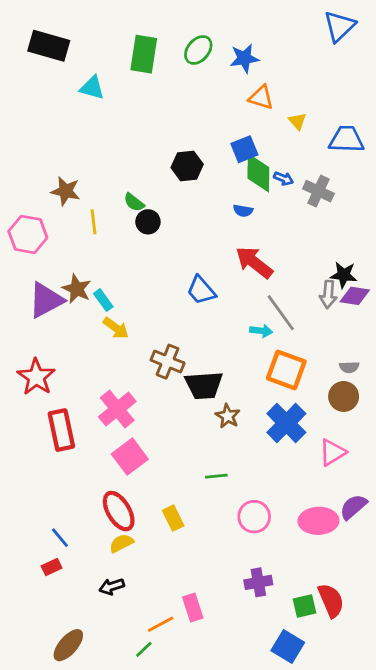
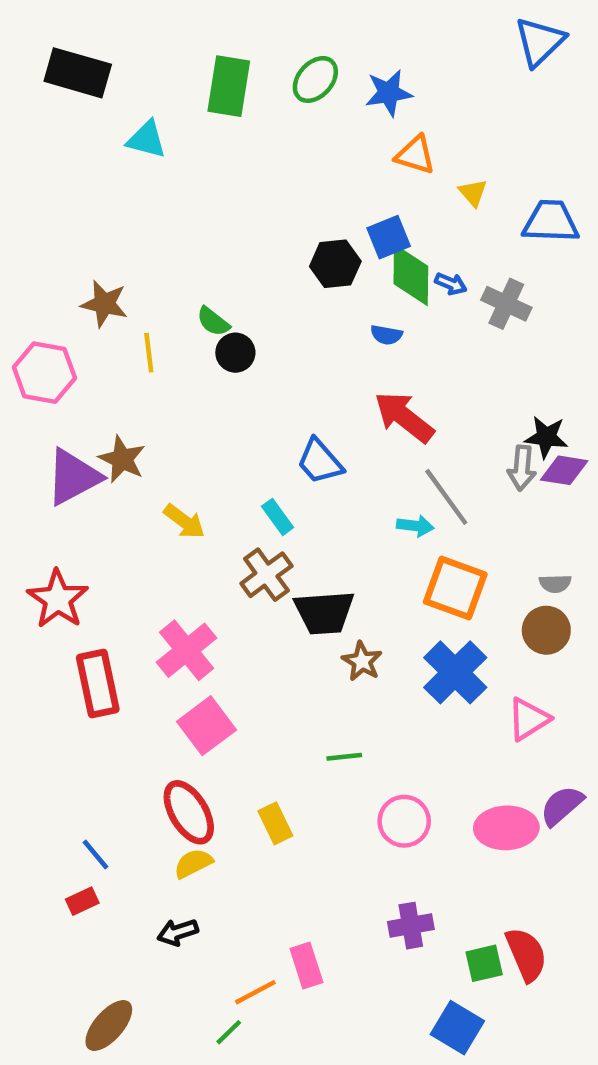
black hexagon: (187, 166) -> (335, 264), moved
cyan rectangle: (103, 300) -> (278, 517), moved
brown cross: (168, 362) -> (266, 575), turned 32

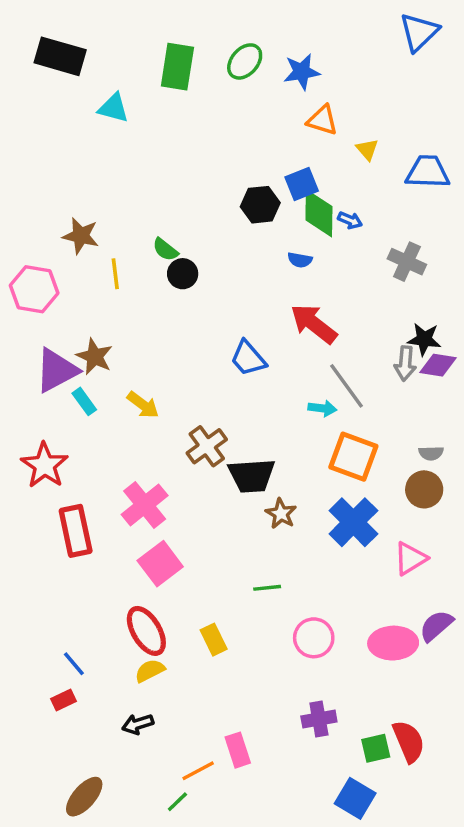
gray cross: (506, 304) -> (407, 262), moved
cyan rectangle: (278, 517) -> (84, 401), moved

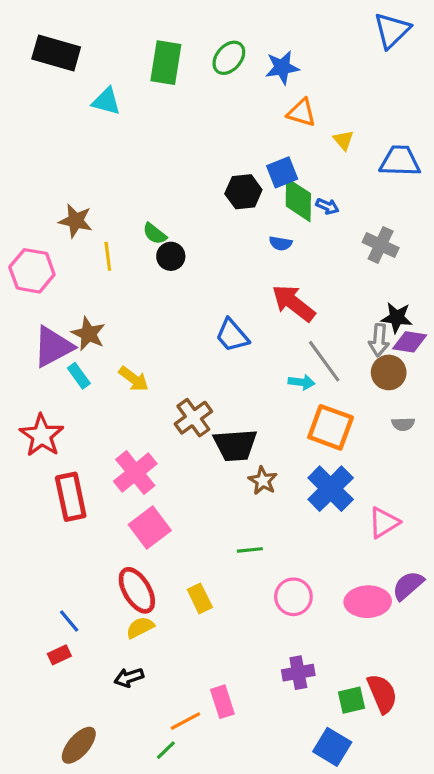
brown circle: (424, 489) -> (389, 372), moved

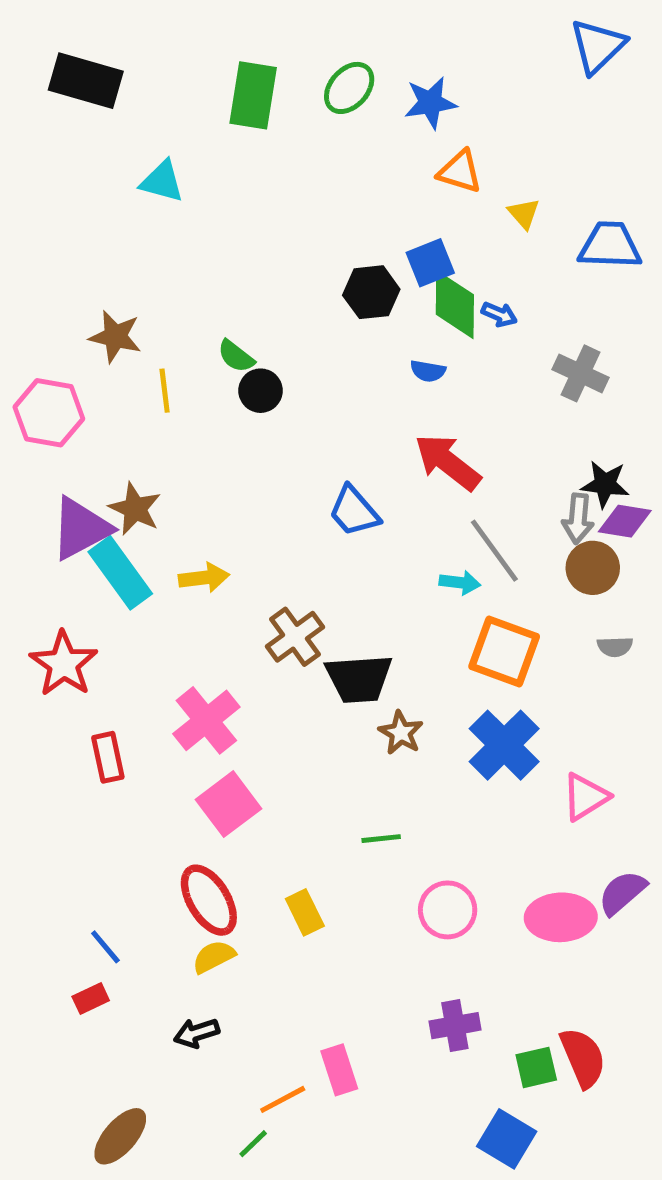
cyan triangle: (106, 101) -> (162, 181), moved
cyan rectangle: (79, 376) -> (120, 573), size x1.8
yellow arrow: (134, 379) -> (204, 578), turned -44
red rectangle: (71, 497) -> (108, 757), size x0.7

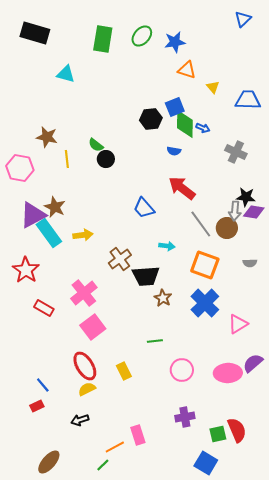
blue triangle: (598, 46) -> (243, 19), size x0.7
brown circle: (593, 568) -> (227, 228), moved
cyan arrow: (460, 583) -> (167, 246), moved
red rectangle: (108, 757) -> (44, 308), turned -48

